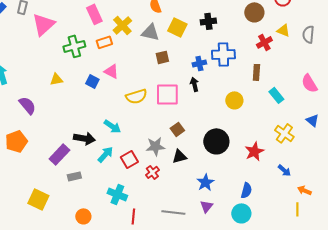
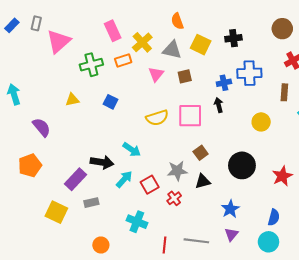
pink triangle: (111, 71) -> (156, 74), moved, turned 42
yellow square: (38, 199) -> (56, 212), moved
red line: (133, 216) -> (165, 245), moved

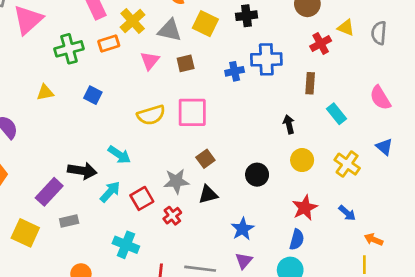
black arrow: (219, 105) -> (289, 124), moved
yellow circle: (261, 122) -> (302, 160), moved
black circle: (242, 165) -> (257, 175), size x0.7
red star: (282, 176) -> (305, 208), moved

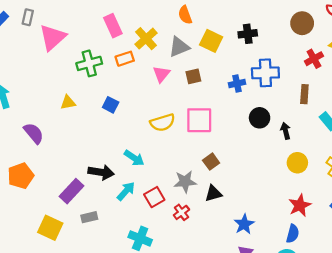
gray triangle: (170, 30) -> (179, 47), turned -35
black circle: (257, 175) -> (260, 118), moved

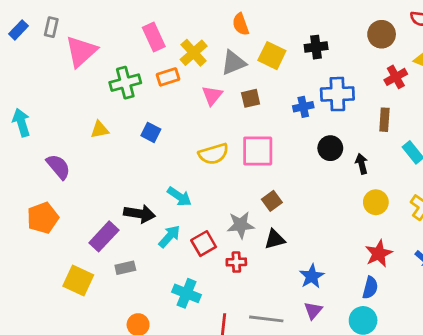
red cross: (181, 212) -> (236, 262), turned 35

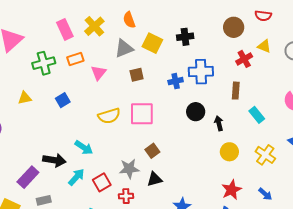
yellow cross: (194, 53) -> (94, 26), moved
pink triangle: (212, 95) -> (99, 73), moved
blue square: (151, 132) -> (63, 100), turned 32

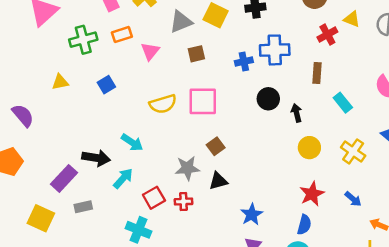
red square: (102, 182) -> (154, 198), moved

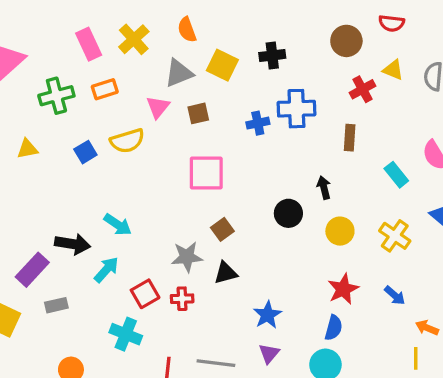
pink triangle: (150, 51) -> (158, 107), moved
black circle: (268, 99) -> (288, 213), moved
cyan rectangle: (343, 103) -> (396, 175), moved
yellow semicircle: (163, 104) -> (127, 141), moved

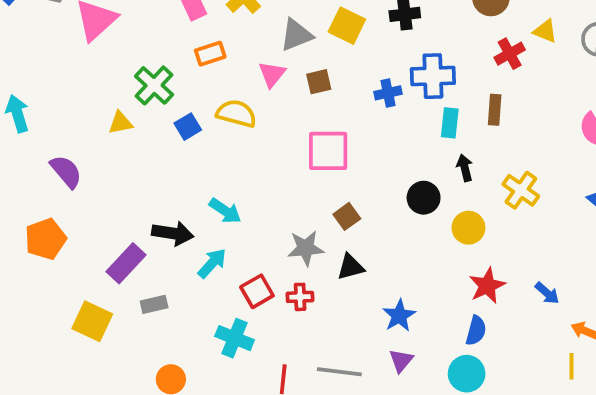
green cross: (56, 96) -> (154, 85), moved, turned -32
yellow semicircle: (127, 141) -> (236, 114), turned -148
cyan rectangle: (396, 175) -> (450, 123), moved, turned 45
yellow circle: (340, 231) -> (468, 228), moved
yellow cross: (395, 236) -> (521, 190), moved

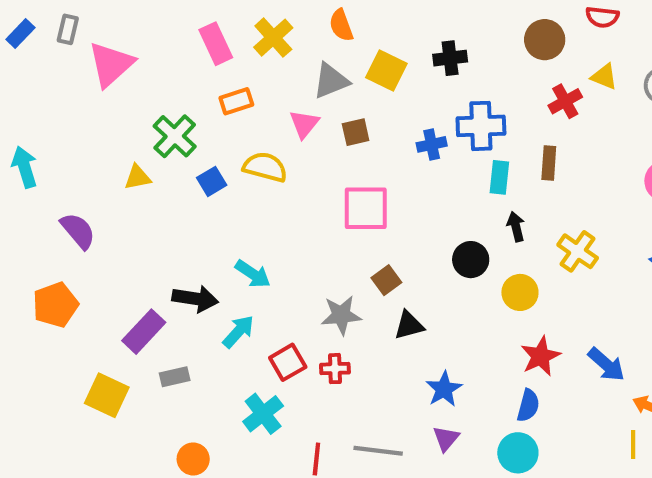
black triangle: (351, 267) -> (409, 325), moved
blue arrow: (547, 293) -> (606, 364), size x1.4
cyan cross: (235, 338) -> (263, 414), turned 30

